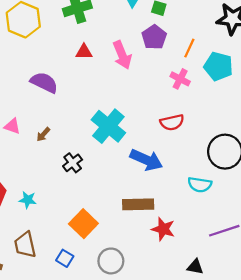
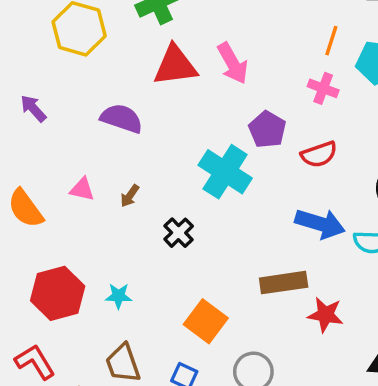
purple pentagon: (154, 37) -> (267, 129), moved
red triangle: (84, 52) -> (175, 66), size x1.8
blue arrow: (146, 160) -> (320, 224), moved

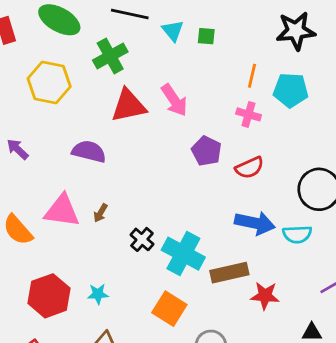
cyan cross: (225, 172) -> (183, 254), moved
pink triangle: (82, 189) -> (62, 211), size x1.8

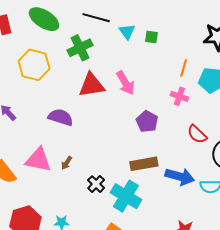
red semicircle: (249, 168) -> (197, 134), moved, turned 65
brown rectangle: (229, 273) -> (144, 164), moved

